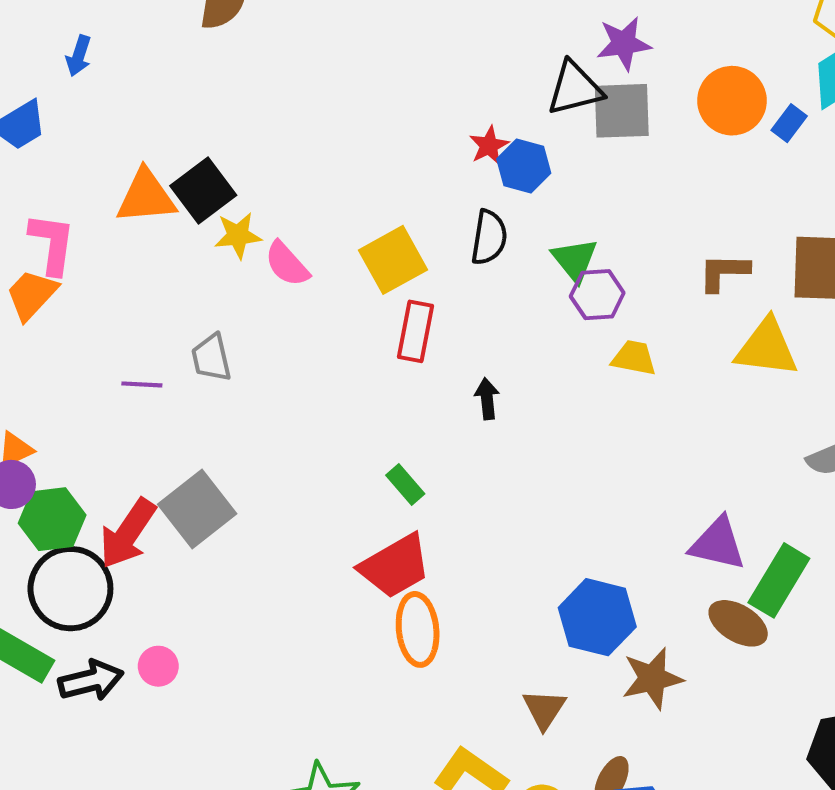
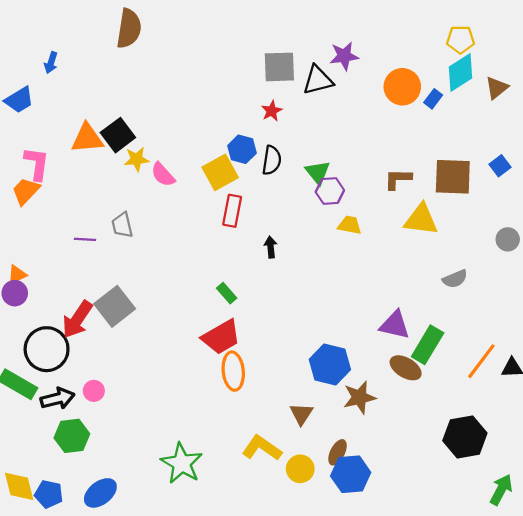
gray square: (622, 111) -> (279, 67), moved
blue hexagon: (524, 166) -> (242, 149), moved
green hexagon: (52, 519) -> (72, 436), moved

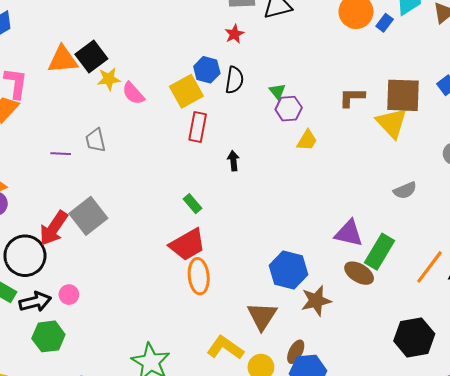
green triangle: (318, 172) -> (277, 91), size x0.7
yellow triangle: (421, 220) -> (392, 123), moved, turned 40
yellow trapezoid: (350, 225) -> (307, 140), turned 110
brown triangle: (301, 414) -> (262, 316), size x1.4

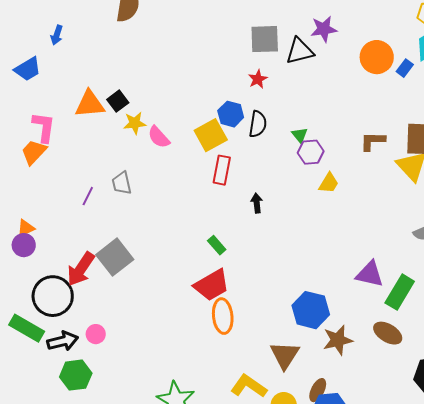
black square: (91, 57) -> (118, 101), size x0.7
purple line: (61, 154) -> (88, 196), turned -66
brown ellipse: (359, 273) -> (388, 333), moved

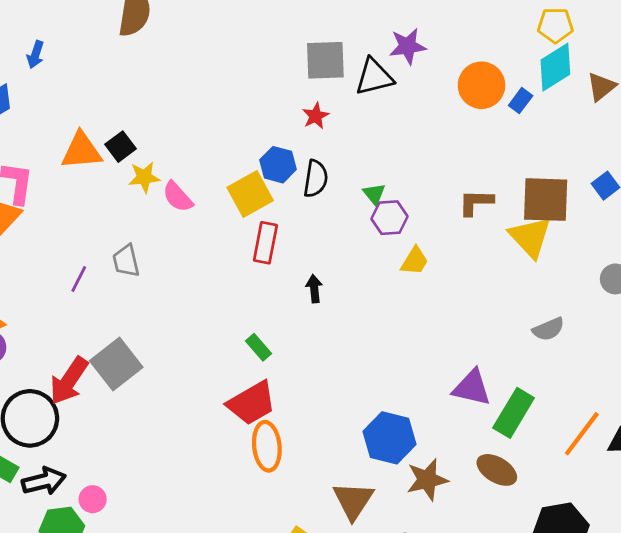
pink circle: (96, 334) -> (93, 499), moved

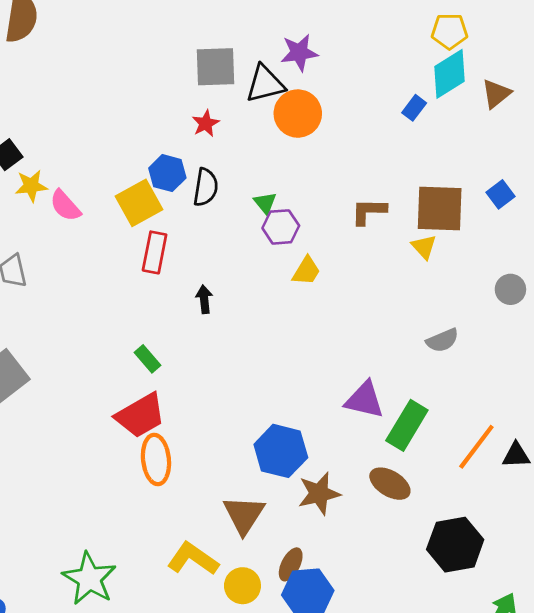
orange circle: (481, 85) -> (298, 114), moved
yellow triangle: (530, 237) -> (424, 247), size x0.6

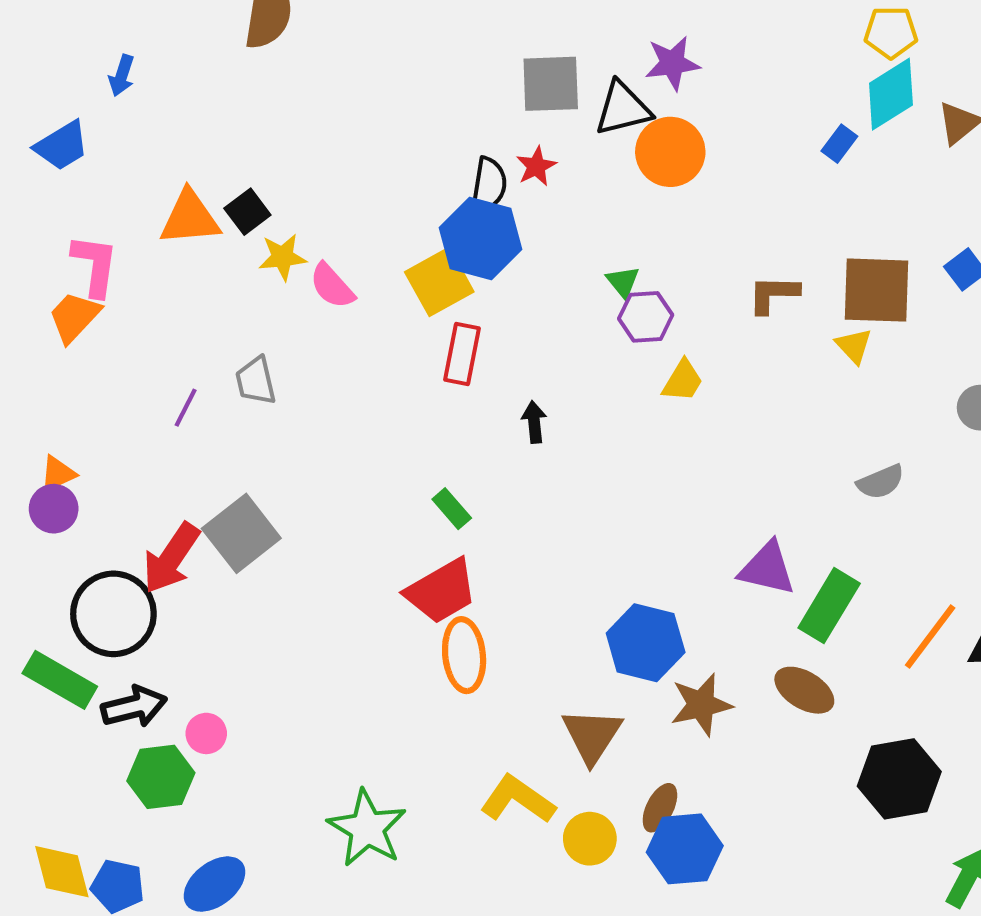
blue hexagon: (167, 173) -> (481, 238), size x1.5
black semicircle: (206, 187) -> (489, 185), moved

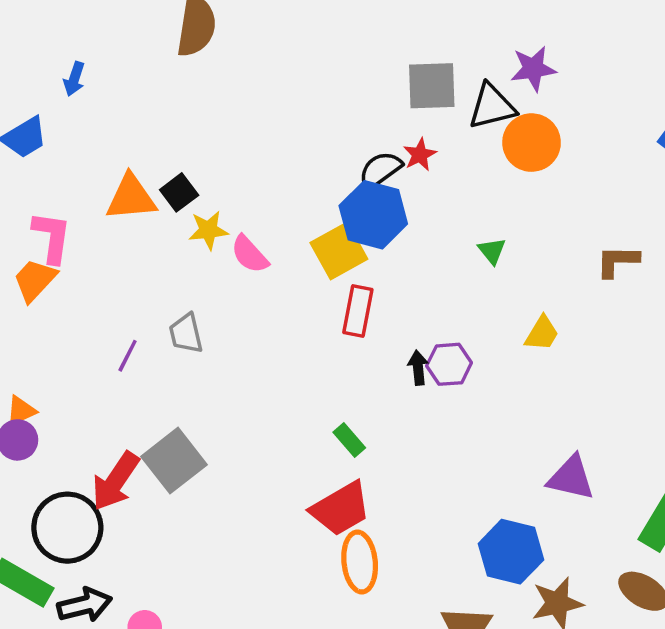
black semicircle: (489, 185) -> (380, 170), turned -135
purple hexagon: (646, 317) -> (449, 364), moved
purple triangle: (767, 568) -> (571, 478), moved

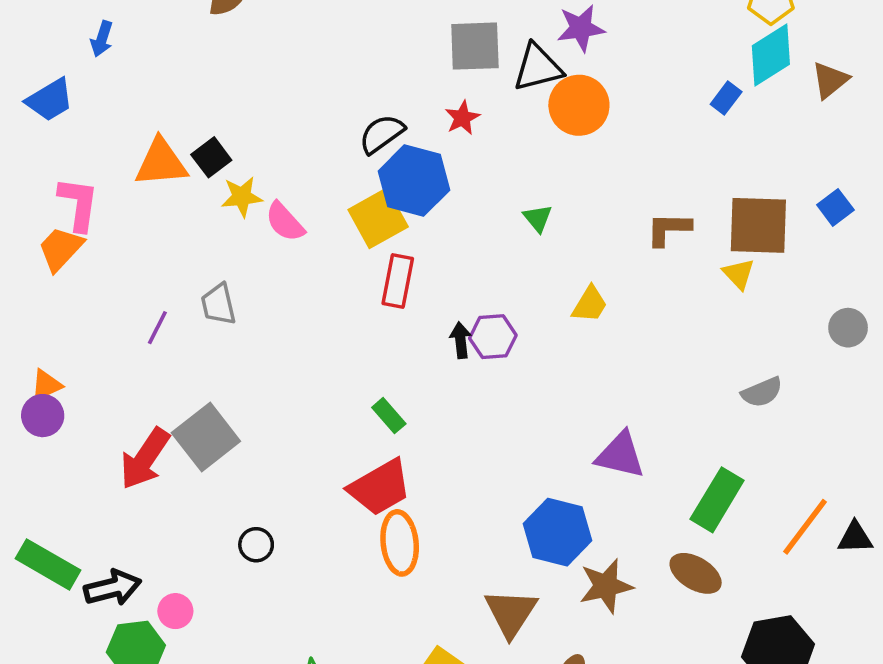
black semicircle: (380, 170) -> (382, 134), moved
black circle: (67, 528) -> (256, 545), moved, size x0.5

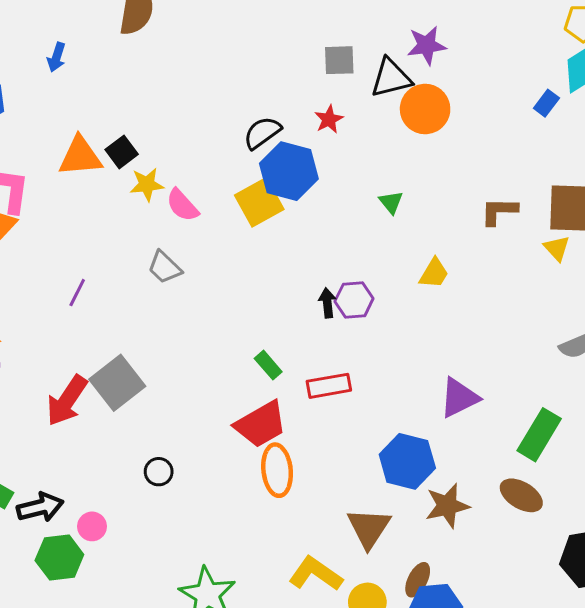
blue arrow: (102, 39) -> (56, 57), moved
gray square: (475, 46) -> (339, 60), size x0.7
red rectangle: (398, 281) -> (329, 386), moved, turned 69
gray trapezoid: (218, 304) -> (165, 267), moved, turned -33
purple triangle: (620, 455) -> (459, 398), turned -39

